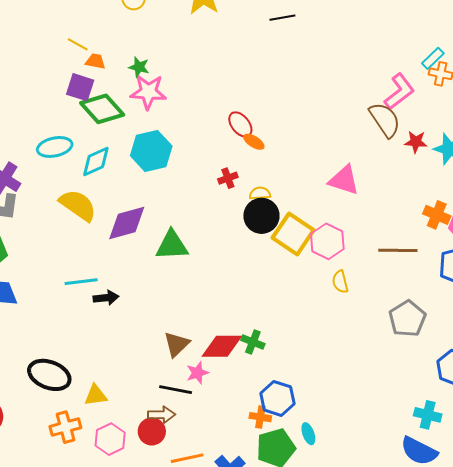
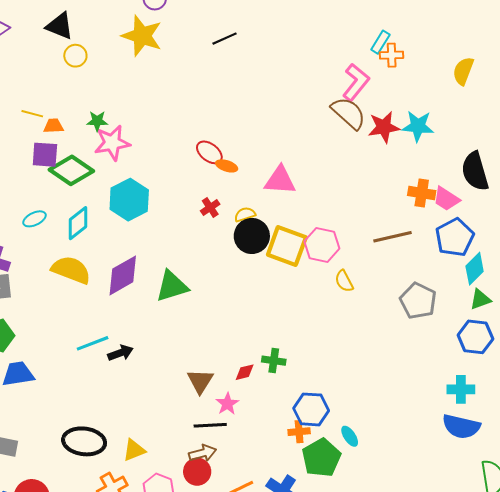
red star: (416, 142) -> (384, 127), size x1.4
cyan ellipse: (55, 147) -> (34, 219), size x0.7
pink triangle: (344, 180) -> (280, 180), moved
red diamond: (222, 346) -> (245, 372), size x0.5

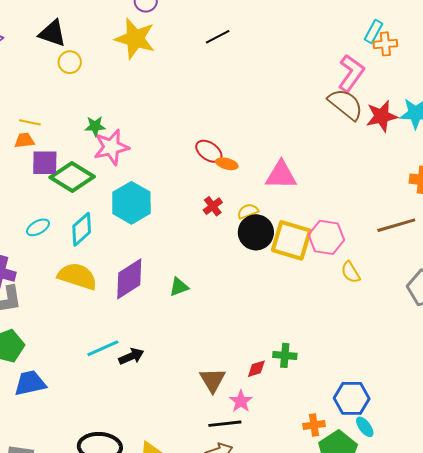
orange trapezoid: (53, 126) -> (24, 140), moved
green triangle: (172, 286) -> (179, 287), size x0.6
blue hexagon: (311, 409) -> (352, 398), moved

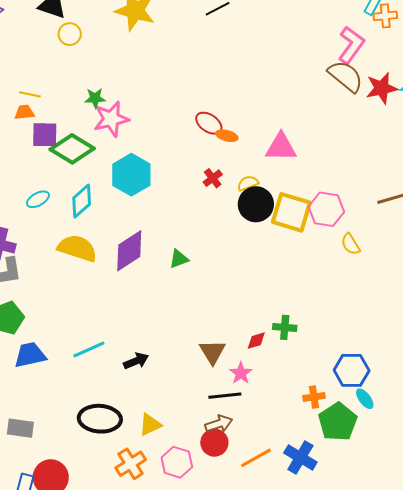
cyan line: (103, 348) -> (89, 350), moved
black arrow: (131, 356) -> (136, 361), moved

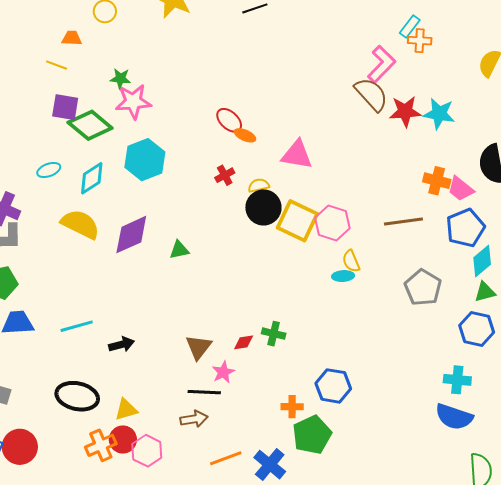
orange trapezoid: (24, 112) -> (72, 38), moved
cyan ellipse: (365, 399) -> (343, 276), moved, turned -65
red circle: (214, 443) -> (123, 440), moved

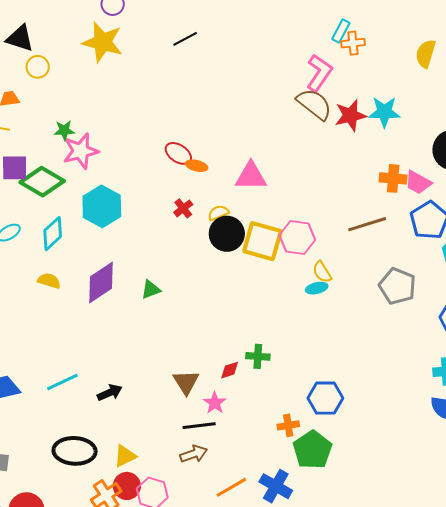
yellow semicircle: (80, 224) -> (49, 281), size x0.6

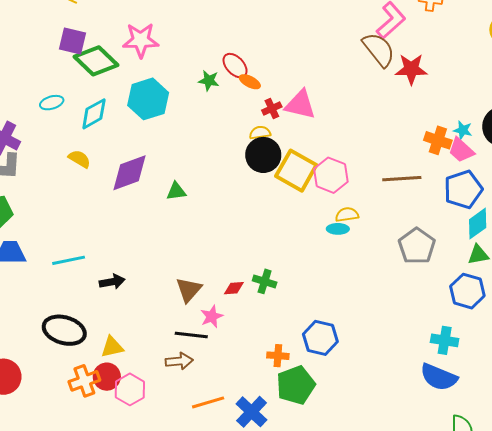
cyan star: (384, 112) -> (463, 130), moved, size x0.6
green star: (64, 130) -> (209, 81), moved
red cross: (183, 208) -> (272, 108), moved
yellow semicircle: (322, 272) -> (347, 215), turned 100

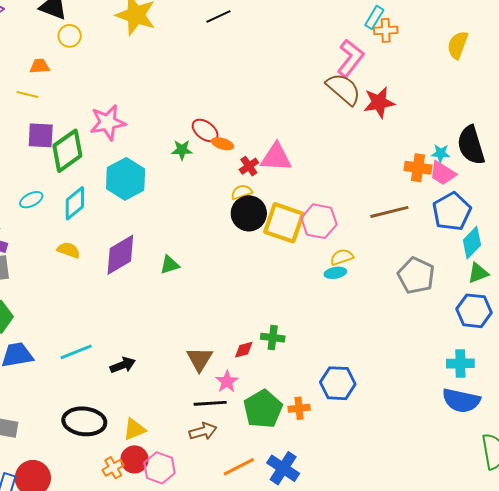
green diamond: (96, 61) -> (67, 151), turned -69
orange cross: (84, 381) -> (113, 468), size x0.7
green pentagon: (296, 385) -> (263, 409), moved

